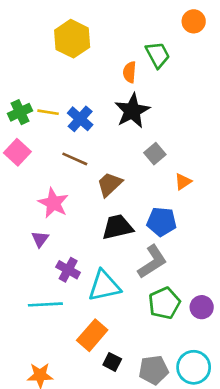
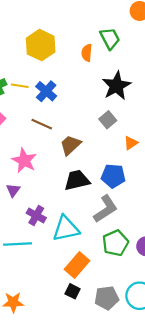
yellow hexagon: (72, 39) -> (41, 45), moved
black star: (132, 111) -> (117, 86), moved
orange rectangle: (92, 335) -> (77, 265), moved

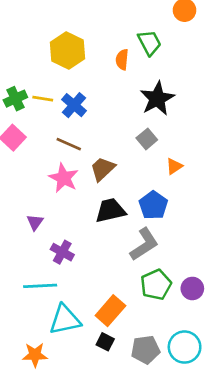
pink star: (24, 160) -> (64, 178), moved
blue pentagon: (113, 176) -> (153, 205), turned 30
cyan triangle: (66, 229) -> (65, 320), moved

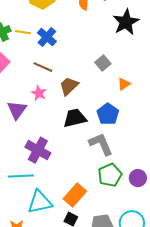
black star: (157, 99) -> (126, 22), moved
pink star: (64, 178) -> (39, 93), size x0.7
purple triangle: (35, 222) -> (17, 110), moved, size x1.5
gray L-shape: (144, 244) -> (101, 144), turned -80
purple cross: (62, 252) -> (38, 150), size x1.4

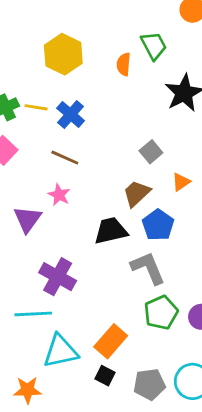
brown trapezoid: (69, 86) -> (137, 193), moved

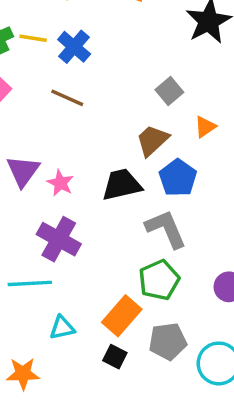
pink star: (59, 195) -> (60, 183), moved
green pentagon: (161, 313) -> (159, 280), moved
cyan triangle: (60, 351) -> (62, 328), size x0.6
gray pentagon: (149, 384) -> (168, 341), moved

